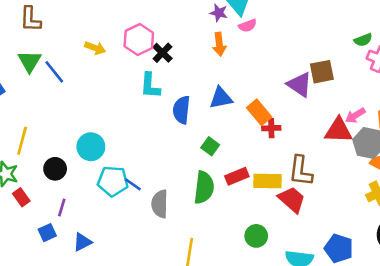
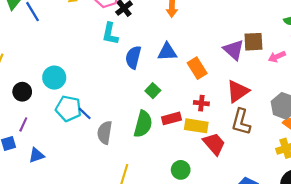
pink arrow: (355, 115) -> (277, 57), moved
red cross: (271, 128) -> (201, 103), moved
red triangle: (338, 130) -> (238, 91), moved, turned -45
brown L-shape: (301, 171) -> (241, 122), moved

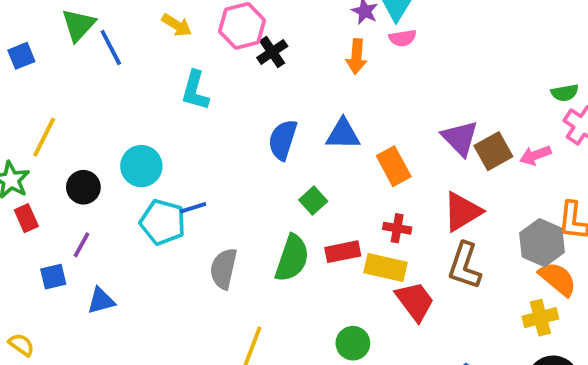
cyan L-shape: (110, 34) -> (195, 91), moved
brown square: (253, 42) -> (493, 151), moved, turned -30
blue line: (85, 113) -> (193, 208), moved, turned -64

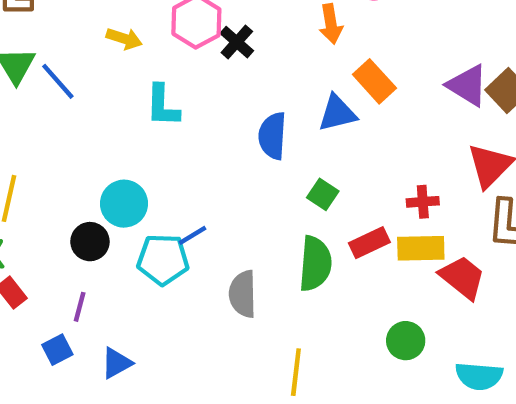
orange rectangle: (394, 166) -> (374, 81), moved
black circle: (83, 187) -> (90, 242), moved

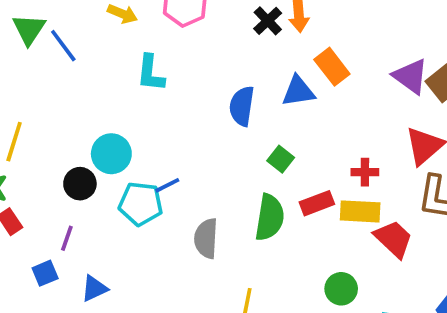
black cross: (237, 42) -> (268, 21), moved

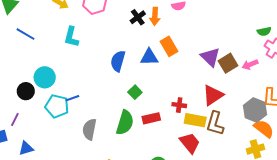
blue line: (63, 46) -> (25, 34), moved, turned -30
yellow rectangle: (360, 211) -> (195, 120), moved

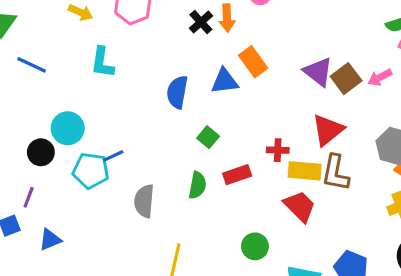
green semicircle: (125, 123) -> (197, 185), size x0.7

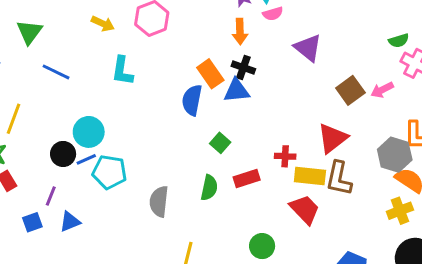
black cross: (201, 22) -> (243, 68), moved, turned -30
orange rectangle: (253, 62) -> (210, 74), moved
purple triangle: (318, 72) -> (308, 48), moved
blue line: (113, 156) -> (86, 159), moved
blue triangle: (50, 240) -> (70, 222), moved

